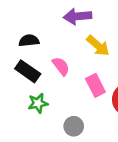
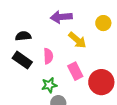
pink semicircle: (61, 66) -> (48, 56), turned 35
green star: (38, 103) -> (49, 85), moved

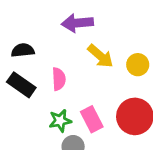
yellow circle: (103, 23) -> (138, 65), moved
pink rectangle: (75, 71) -> (92, 119), moved

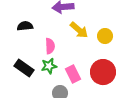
black rectangle: (21, 85) -> (24, 68), moved
green star: (60, 121) -> (49, 66), moved

